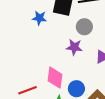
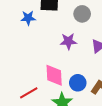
gray circle: (84, 27) -> (82, 14), moved

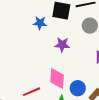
purple star: (68, 41) -> (62, 45), moved

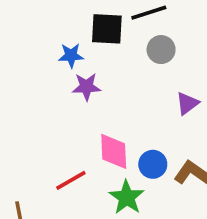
purple star: (62, 45) -> (86, 87), moved

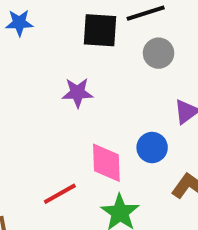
blue star: (71, 55) -> (19, 23), moved
blue circle: (153, 164) -> (152, 148), moved

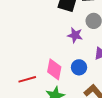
purple star: (77, 93) -> (75, 35), moved

